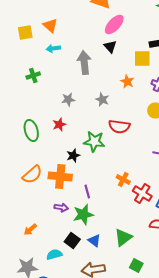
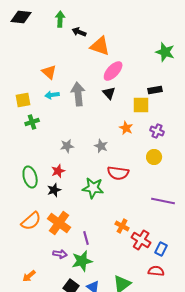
yellow square: (25, 32) -> (23, 100), moved
gray arrow: (84, 62) -> (78, 94), moved
black star: (73, 156) -> (54, 190), moved
orange cross: (60, 176) -> (59, 223), turned 30

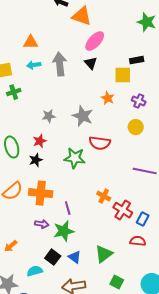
orange triangle: (49, 72) -> (31, 42), turned -42
gray star: (101, 146) -> (83, 116), size x1.5
orange cross: (59, 223) -> (41, 193), turned -30

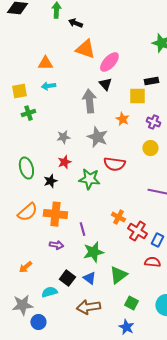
orange triangle: (82, 16) -> (85, 49), moved
gray arrow: (60, 64) -> (89, 101), moved
red star: (40, 141) -> (64, 162), moved
green star: (64, 231) -> (93, 252), moved

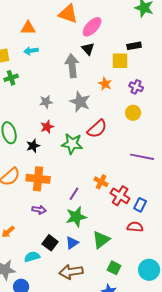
red semicircle: (114, 164) -> (97, 129), turned -50
purple line: (82, 229) -> (74, 194), moved, turned 48
blue triangle: (89, 278) -> (72, 243), turned 48

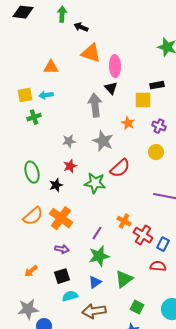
pink ellipse: (92, 27) -> (115, 66), turned -45
cyan arrow: (31, 51) -> (46, 95), moved
orange cross: (38, 179) -> (61, 218), turned 30
black square: (50, 243) -> (62, 276), moved, turned 35
cyan semicircle: (32, 257) -> (70, 296), moved

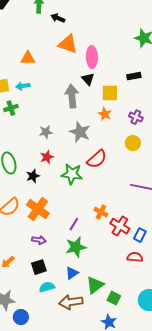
yellow square: (143, 100) -> (110, 93), moved
green triangle: (124, 279) -> (95, 285), moved

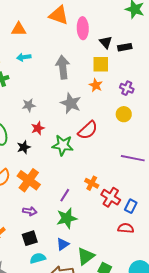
black triangle: (88, 79) -> (106, 42), moved
cyan arrow: (23, 86) -> (24, 57), moved
gray star: (46, 132) -> (29, 105), moved

